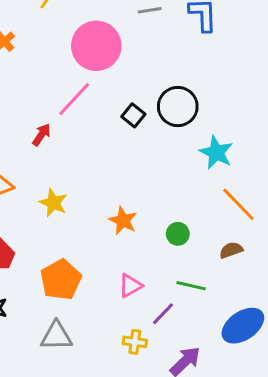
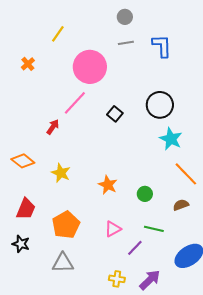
black circle: (178, 107) -> (160, 105), moved
yellow cross: (135, 342) -> (117, 279), moved

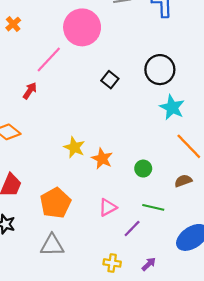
pink line: (75, 103) -> (49, 60), moved
red arrow: (53, 127) -> (30, 91), moved
yellow star: (61, 173) -> (74, 147), moved
purple arrow: (150, 280) -> (149, 264), size x0.6

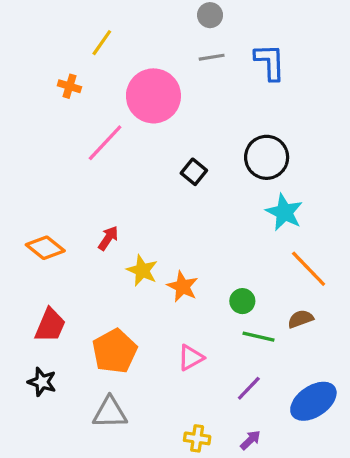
orange cross: (13, 24) -> (69, 86), moved, turned -32
red arrow: (30, 91) -> (108, 238), moved
green line: (153, 207) -> (258, 337), moved
purple line: (132, 229) -> (249, 388), moved

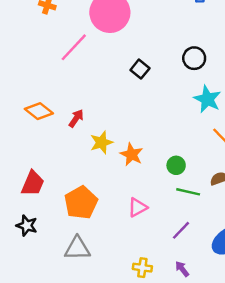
black circle: (267, 157) -> (194, 58), size x0.7
orange diamond: (45, 248) -> (39, 111), moved
yellow star: (142, 270) -> (101, 142), turned 30
purple arrow: (250, 440) -> (182, 269), turned -84

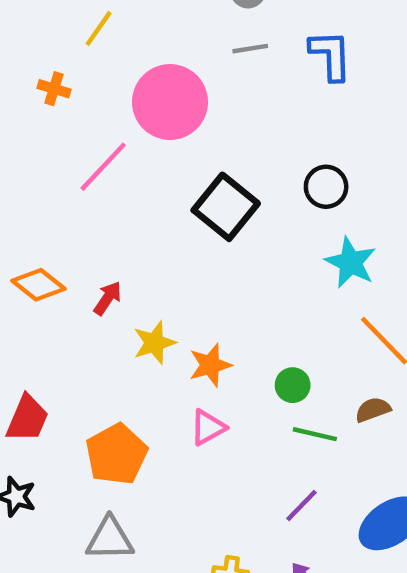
black square: (140, 69) -> (226, 207), size x1.8
orange star: (132, 154) -> (210, 365), turned 30
pink triangle: (138, 207) -> (208, 427), moved

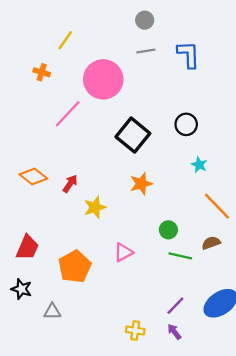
cyan star: (351, 263) -> (199, 165), size x0.6
orange star: (210, 365) -> (141, 184), moved
purple line: (302, 505) -> (175, 306), moved
gray triangle: (110, 539) -> (52, 312), moved, size x0.7

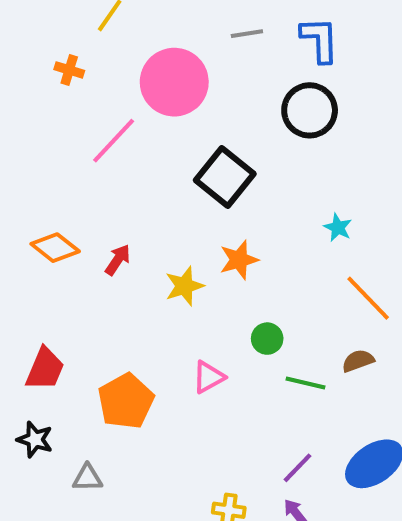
black circle: (186, 124) -> (310, 110), moved, size x1.4
yellow star: (95, 207) -> (184, 286), moved
green circle: (168, 230) -> (267, 339), moved

